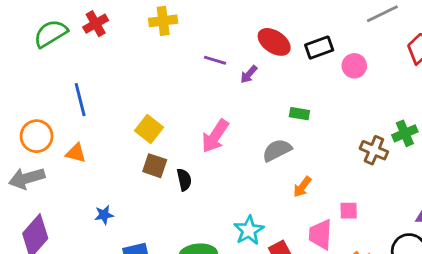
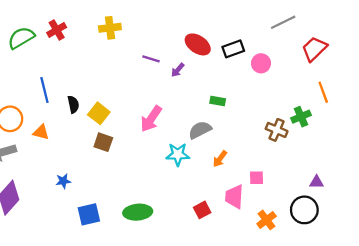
black semicircle: (184, 180) -> (73, 104), moved
cyan star: (249, 230) -> (178, 154), moved, turned 30

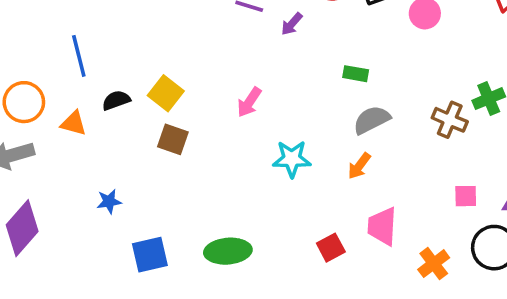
black semicircle: (73, 104) -> (116, 100), moved, turned -98
pink arrow: (151, 119) -> (249, 102), size x0.7
gray semicircle: (200, 130) -> (372, 120), moved
pink square: (257, 178) -> (466, 196), moved

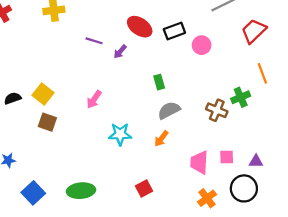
green rectangle: (356, 74) -> (159, 82), turned 64
pink trapezoid: (382, 226) -> (199, 162), moved
blue square: (150, 255) -> (33, 193), turned -30

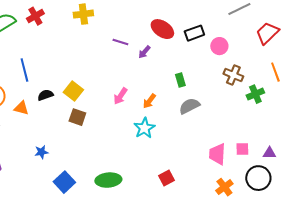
brown cross: (217, 110) -> (233, 75), moved
cyan star: (120, 134) -> (144, 128), turned -30
orange arrow: (161, 139) -> (149, 101), moved

